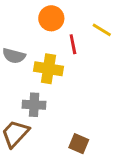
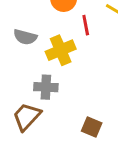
yellow cross: (48, 69) -> (61, 50), turned -32

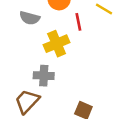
gray semicircle: (25, 37) -> (30, 18), moved

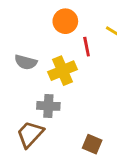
gray semicircle: (30, 18) -> (26, 62), moved

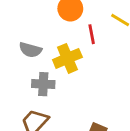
gray cross: (48, 106) -> (43, 84), moved

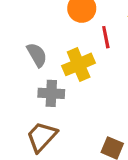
gray semicircle: (30, 50) -> (37, 55), turned -135

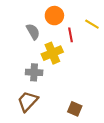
gray semicircle: (37, 55) -> (33, 32), moved

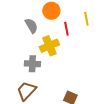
yellow line: (92, 24) -> (86, 19), turned 48

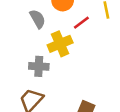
red line: (66, 29) -> (81, 23), turned 64

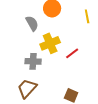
red line: (81, 23) -> (72, 53), moved

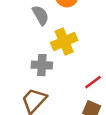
red line: (72, 53) -> (93, 82), moved

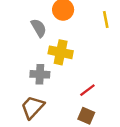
yellow cross: (64, 41) -> (61, 52), turned 35

